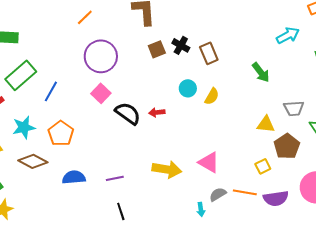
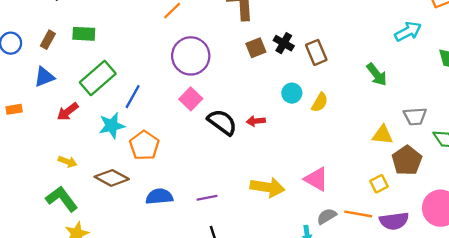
cyan star: (24, 127) -> (112, 126), moved

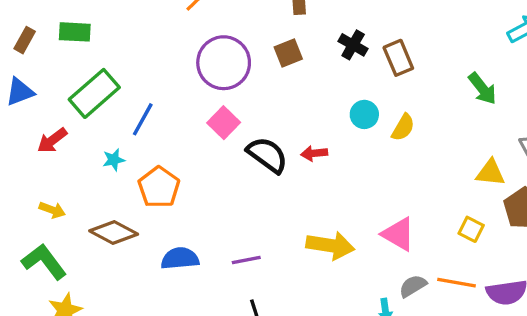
brown square: (256, 48) -> (288, 53), moved
cyan star: (112, 126) -> (114, 160), size x0.6
yellow square: (379, 184) -> (471, 229), moved, turned -36

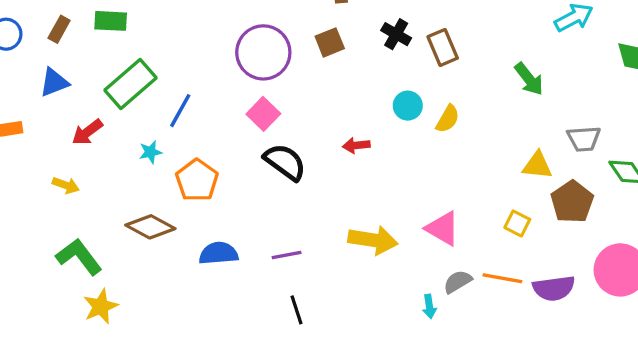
black semicircle: (267, 155) -> (285, 162), moved
yellow arrow: (52, 210) -> (66, 185), moved

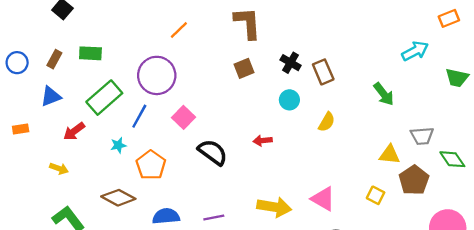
purple circle: (263, 52) -> (157, 75), moved
cyan circle: (408, 106) -> (289, 100), moved
pink square: (263, 114) -> (184, 117), moved

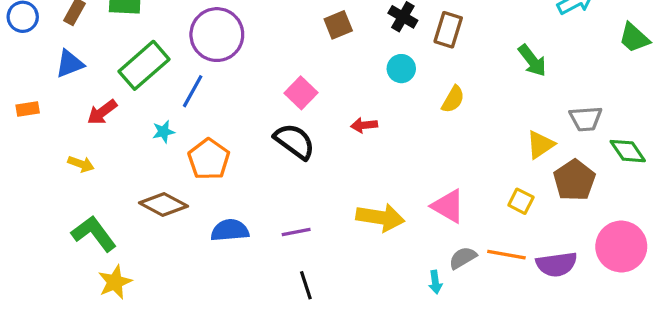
brown rectangle: (323, 72) -> (448, 30), turned 40
green trapezoid: (457, 78) -> (634, 38), turned 30
pink square: (184, 117) -> (301, 93), moved
yellow triangle: (389, 155) -> (540, 145), turned -40

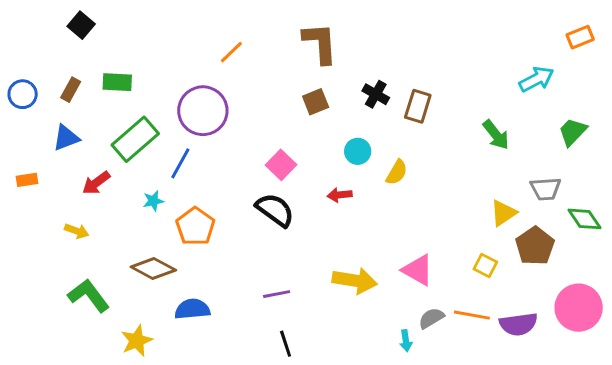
green trapezoid: (634, 38) -> (573, 132), moved, turned 92
cyan circle: (401, 69) -> (358, 151), moved
yellow semicircle: (453, 99) -> (397, 172), moved
blue semicircle: (230, 230) -> (192, 309), moved
yellow star: (115, 282) -> (137, 341), moved

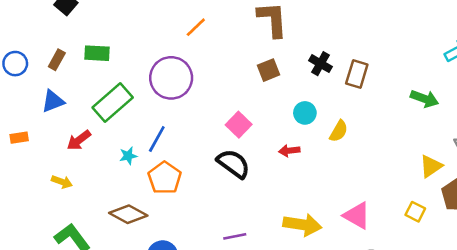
green arrow: (496, 135) -> (424, 99), turned -32
blue line: (180, 163) -> (157, 139), moved

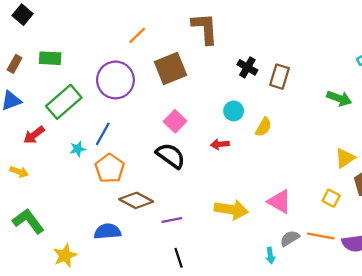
brown square: (269, 70) -> (171, 69), moved, size x1.6
brown diamond: (128, 214) -> (136, 200), moved

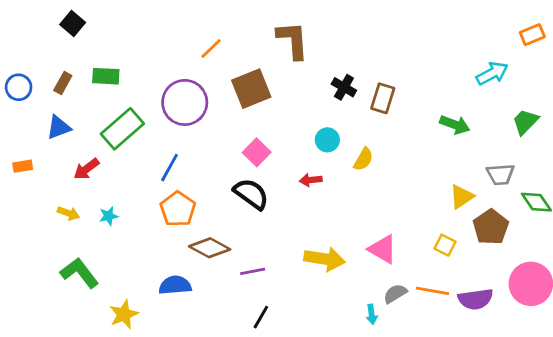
cyan star: (78, 149) -> (109, 216), moved
black line: (179, 258) -> (261, 317), turned 48

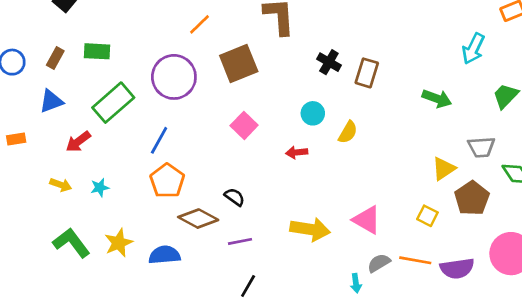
cyan arrow: (492, 73) -> (473, 49), turned 144
black semicircle: (251, 194) -> (235, 197), moved, size x0.6
yellow star: (124, 314) -> (119, 243), moved

